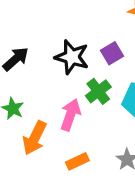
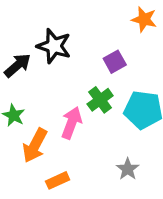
black star: (72, 57) -> (54, 46), moved
orange rectangle: (77, 161) -> (58, 180), moved

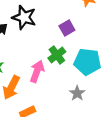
gray star: (128, 169) -> (77, 93), moved

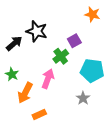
green cross: (57, 55) -> (61, 56), moved

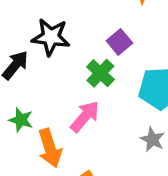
pink arrow: (48, 79) -> (85, 116), turned 30
orange arrow: (25, 93) -> (50, 148), turned -35

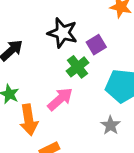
black star: (51, 37) -> (63, 33), moved

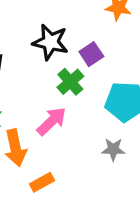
gray star: (110, 125) -> (113, 149), turned -30

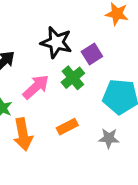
pink arrow: (52, 121) -> (36, 87), moved
orange rectangle: (42, 182) -> (67, 127), moved

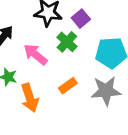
pink arrow: (36, 87) -> (35, 54), turned -90
gray star: (109, 138) -> (106, 91), size x1.6

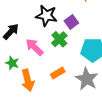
gray star: (106, 91) -> (87, 79), turned 30

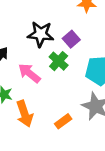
orange rectangle: (58, 73) -> (63, 121), moved

